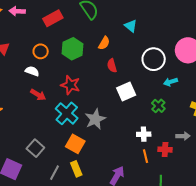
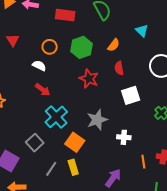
red rectangle: (53, 18) -> (65, 15), turned 30
red star: (70, 85) -> (89, 79), moved
cyan cross: (67, 113) -> (56, 117), moved
white cross: (144, 134) -> (124, 137), moved

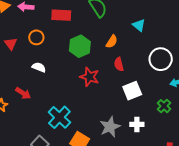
orange circle: (50, 47) -> (36, 37), moved
red arrow: (43, 90) -> (23, 93), moved
gray star: (97, 120) -> (110, 127), moved
white cross: (124, 137) -> (137, 124), moved

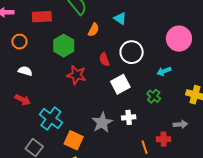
orange semicircle: (112, 42) -> (94, 30), moved
white circle: (161, 59) -> (132, 52), moved
red arrow: (23, 93) -> (23, 100), moved

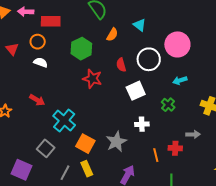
red rectangle: (42, 17) -> (51, 21), moved
pink circle: (179, 39) -> (177, 44), moved
white semicircle: (25, 71) -> (41, 62), moved
gray star: (102, 123) -> (116, 142), moved

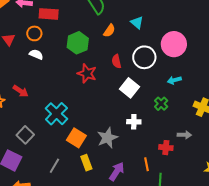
white square: (136, 91) -> (130, 88), turned -30
red arrow: (37, 100) -> (21, 91), moved
gray square: (46, 148) -> (25, 135), moved
orange line: (156, 155) -> (146, 164), moved
yellow rectangle: (87, 169) -> (86, 163), moved

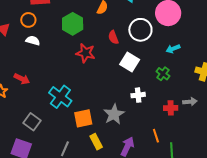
orange square: (76, 138) -> (83, 118), turned -36
red cross: (166, 148) -> (171, 108), moved

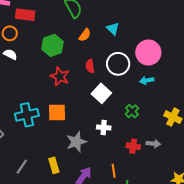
cyan arrow: (173, 49) -> (147, 80), moved
cyan cross: (60, 97) -> (27, 115), turned 30
orange square: (83, 118) -> (57, 112), moved

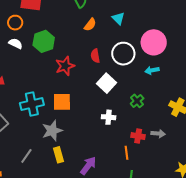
green hexagon: (52, 45) -> (44, 41), moved
red star: (60, 76) -> (65, 66), turned 30
gray star: (76, 142) -> (52, 131), moved
orange line: (114, 171) -> (127, 153), moved

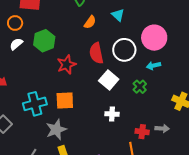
white semicircle: (16, 44) -> (16, 44), turned -64
red semicircle: (95, 56) -> (96, 53), size x1.5
green cross: (137, 101) -> (140, 87), moved

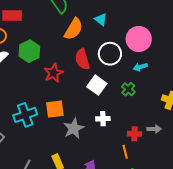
orange semicircle: (90, 22) -> (74, 29), size x1.6
gray star: (56, 130) -> (74, 128), moved

